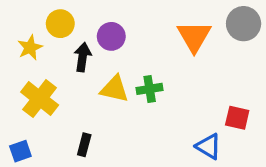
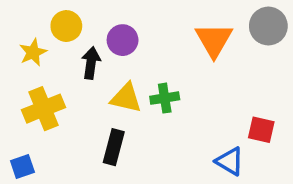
yellow cross: (40, 99) -> (43, 109), turned 30
black rectangle: (84, 145) -> (114, 147), moved, size x1.4

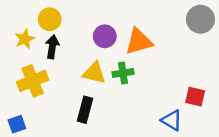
purple circle: (123, 40) -> (105, 36), moved
orange triangle: (214, 40) -> (139, 42), moved, turned 44
black arrow: (91, 63) -> (52, 47), moved

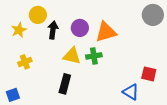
black arrow: (52, 47) -> (53, 30), moved
yellow cross: (33, 81) -> (25, 62), size x0.6

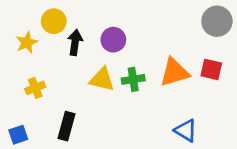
orange triangle: (106, 32) -> (174, 72), moved
red square: (149, 74) -> (211, 69), moved
black rectangle: (65, 84) -> (67, 126), moved

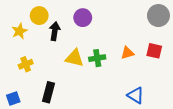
purple circle: (113, 40) -> (83, 18), moved
orange triangle: (174, 72) -> (127, 53), size x0.6

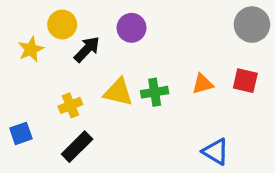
black arrow: (55, 31) -> (87, 49), turned 36
yellow cross: (26, 64) -> (70, 105), moved
black rectangle: (49, 92) -> (77, 147), turned 30
blue square: (13, 99) -> (21, 133), moved

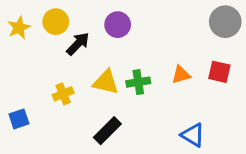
yellow star: (31, 49) -> (19, 28), moved
black rectangle: (77, 147) -> (107, 131), moved

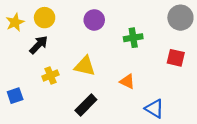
black arrow: (78, 44) -> (39, 45), moved
orange triangle: (181, 75) -> (127, 81), moved, turned 42
green cross: (138, 82) -> (133, 38), moved

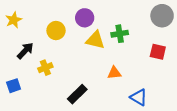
yellow circle: (45, 18) -> (56, 31), moved
black arrow: (39, 45) -> (25, 51), moved
yellow triangle: (85, 66) -> (95, 40), moved
orange triangle: (127, 81) -> (114, 73), turned -32

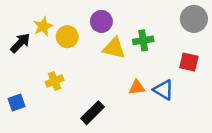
yellow star: (14, 20) -> (43, 27), moved
black arrow: (25, 51) -> (20, 43), moved
blue triangle: (139, 97) -> (163, 90), moved

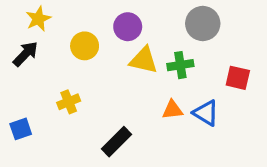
gray circle: (194, 19) -> (203, 24), moved
yellow star: (43, 27) -> (38, 19), moved
green cross: (143, 40) -> (180, 65), moved

